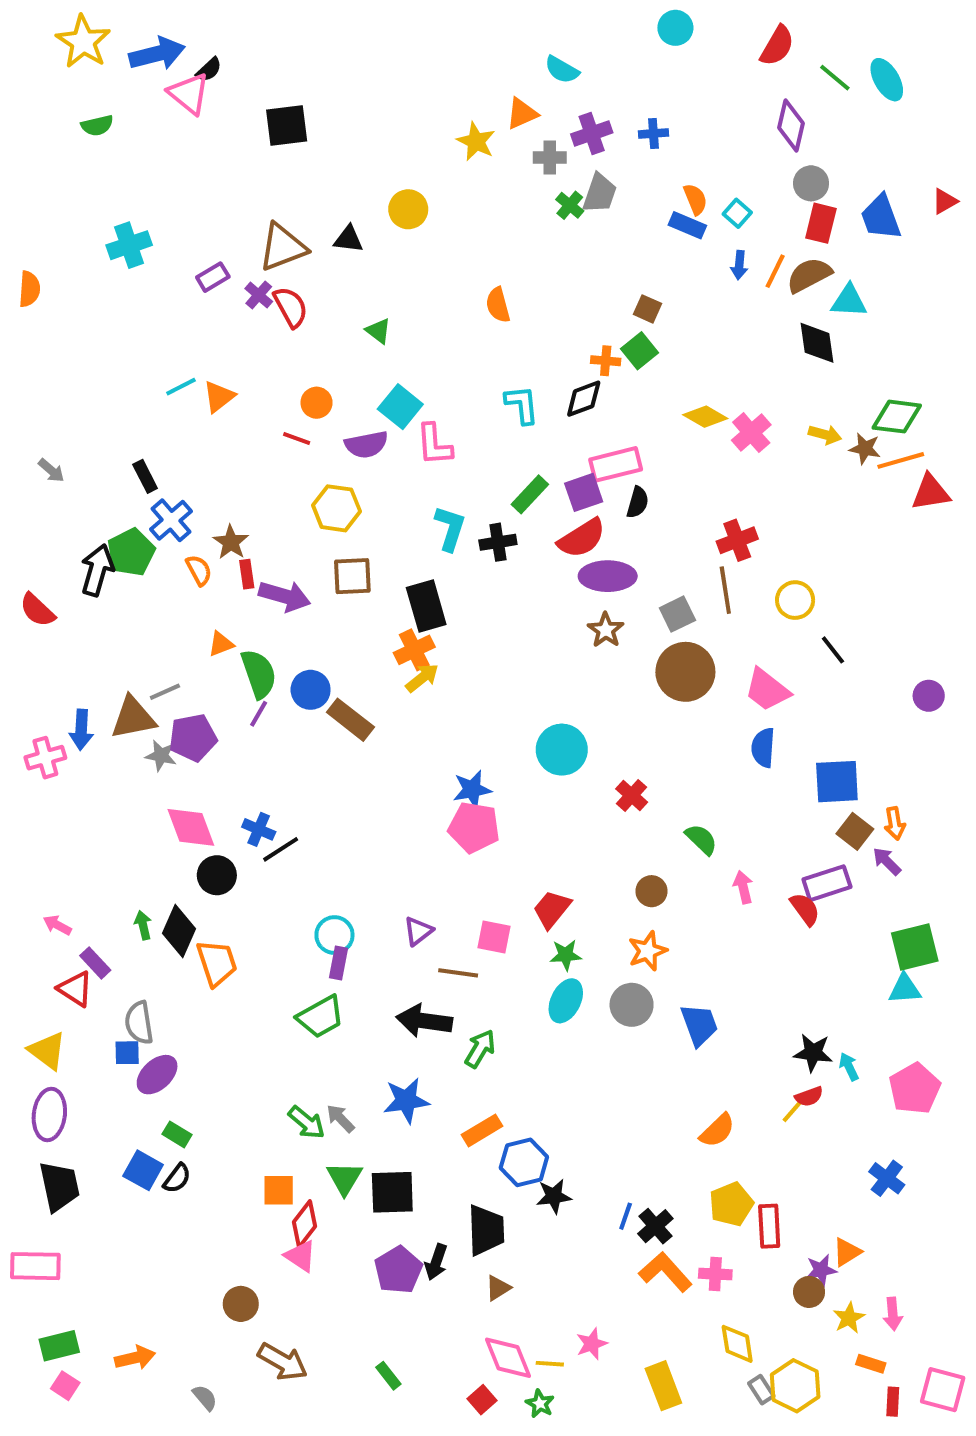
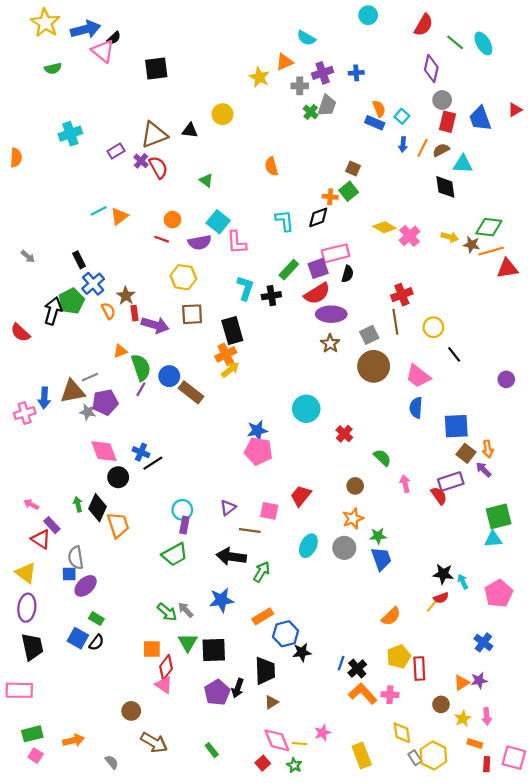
brown semicircle: (809, 275) -> (441, 150), size x0.7
green star: (566, 955) -> (378, 536), moved
purple star: (821, 1270) -> (479, 681), moved

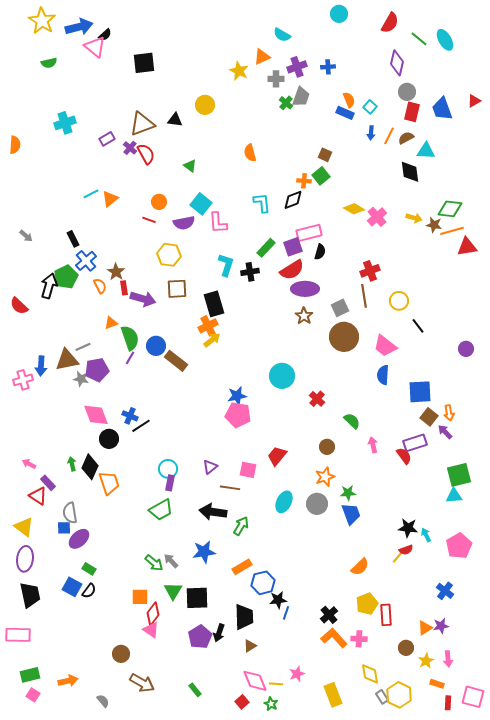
blue line: (341, 663) -> (286, 613), moved

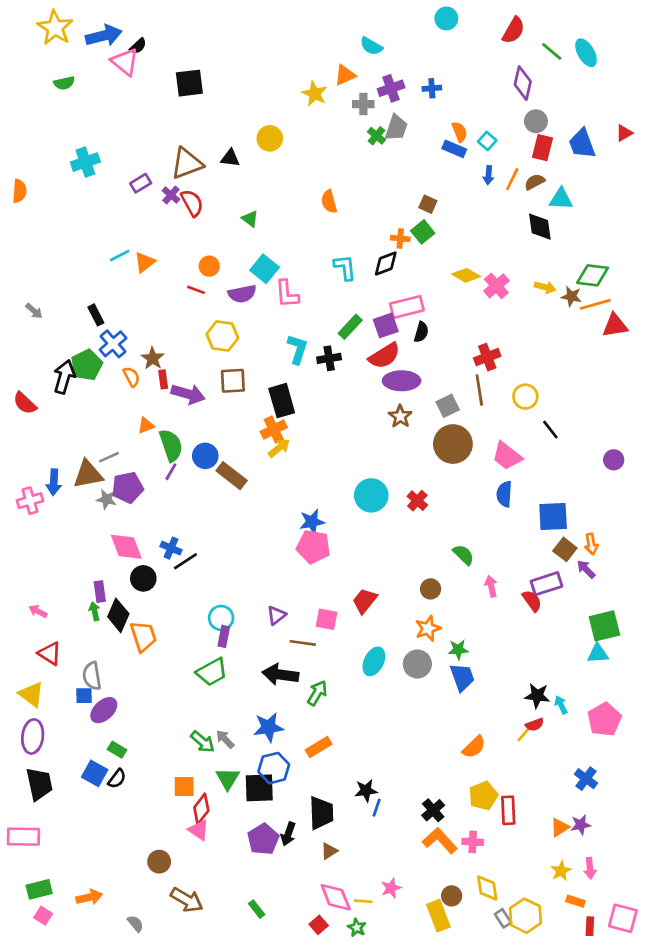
red cross: (317, 399) -> (417, 501), moved
purple rectangle: (48, 483) -> (100, 592), moved, turned 35
blue hexagon: (263, 583) -> (274, 768), moved
brown circle: (406, 648) -> (452, 896), moved

